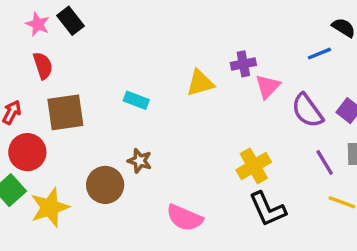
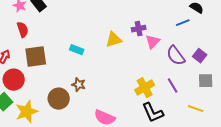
purple line: (325, 162) -> (173, 86), moved

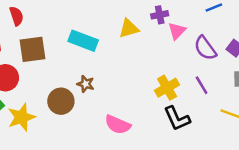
cyan rectangle: (77, 50) -> (83, 41), size x1.6

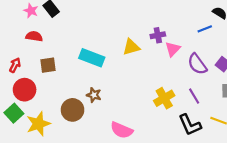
red semicircle: (16, 16) -> (34, 36), turned -63
brown square: (33, 49) -> (48, 65), size x0.7
black L-shape: (177, 118) -> (190, 125), moved

